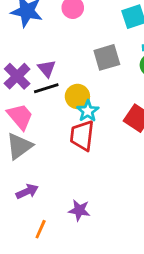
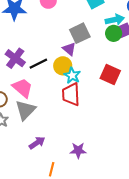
purple triangle: (47, 69) -> (69, 49), moved

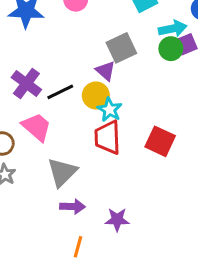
red square: (110, 75) -> (160, 141), moved
gray triangle: (26, 110) -> (62, 172), moved
purple arrow: (37, 143) -> (72, 206), moved, turned 35

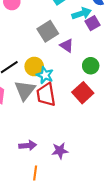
green circle: (171, 49) -> (91, 66), moved
purple triangle: (106, 71) -> (67, 46), moved
red square: (160, 141) -> (83, 93), turned 30
gray triangle: (62, 172) -> (25, 90), moved

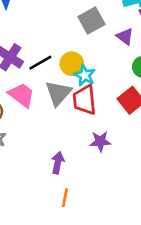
purple triangle: (67, 46) -> (125, 36), moved
purple arrow: (28, 146) -> (58, 163), turned -77
purple star: (60, 151) -> (100, 141), moved

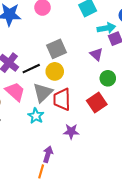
gray square: (91, 20) -> (56, 49), moved
cyan star: (85, 75) -> (36, 116), moved
purple arrow: (58, 163) -> (48, 154), moved

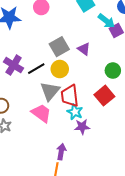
cyan arrow: (106, 28) -> (106, 21), turned 54
purple triangle: (96, 54) -> (84, 49), moved
pink trapezoid: (15, 92) -> (41, 113), moved
cyan star: (36, 116) -> (75, 112), moved

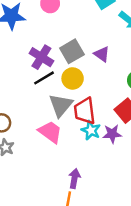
purple cross: (14, 65) -> (41, 57), moved
purple star: (82, 127) -> (112, 134), moved

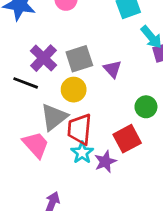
black line: (44, 78) -> (26, 83), moved, turned 40
purple star: (112, 134) -> (105, 162), turned -30

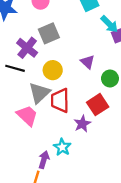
gray square: (79, 59) -> (49, 33), moved
purple triangle: (112, 69) -> (87, 62), moved
cyan star: (82, 153) -> (62, 147), moved

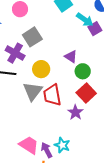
green circle: (110, 78) -> (83, 71), moved
pink trapezoid: (27, 116) -> (29, 145), moved
cyan star: (62, 147) -> (62, 145), moved
purple arrow: (44, 160) -> (47, 150), turned -35

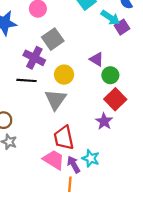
red trapezoid: (52, 95) -> (64, 138), moved

